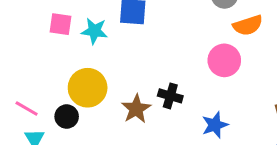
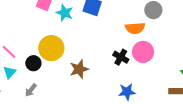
orange semicircle: (248, 25) -> (135, 28), moved
black cross: (170, 96) -> (121, 57), moved

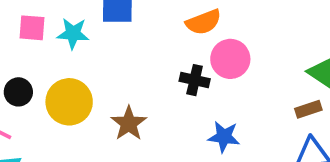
black circle: (33, 63) -> (18, 92), moved
blue star: (127, 92) -> (224, 137), turned 30

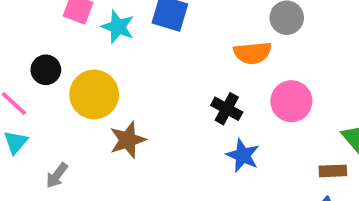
pink circle: (230, 59) -> (291, 101), moved
brown star: (129, 123) -> (128, 140), moved
blue star: (224, 137) -> (243, 155), moved

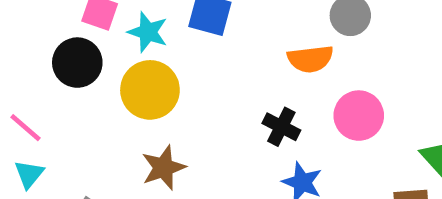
black circle: (46, 70) -> (77, 63), moved, size x1.4
yellow circle: (94, 94) -> (150, 90), moved

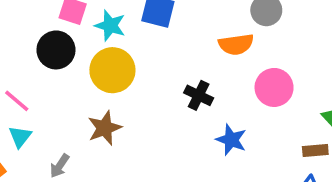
black cross: (281, 127) -> (199, 95), moved
brown star: (163, 168) -> (105, 128), moved

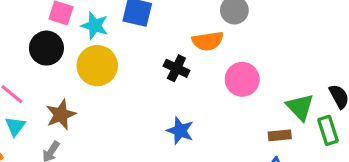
black cross: (199, 95) -> (176, 68), moved
brown star: (105, 128) -> (61, 115), moved
blue star: (231, 140) -> (180, 131), moved

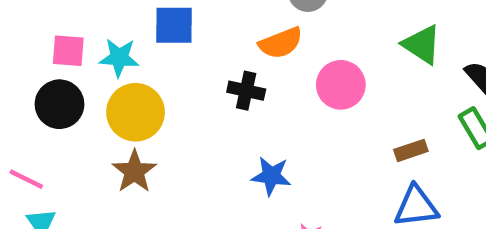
green triangle: (300, 107) -> (422, 45), moved
brown star: (61, 115) -> (134, 171), moved

